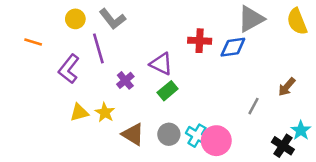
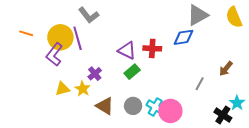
yellow circle: (75, 19) -> (60, 37), moved, size x1.6
red cross: (200, 41) -> (152, 48), moved
purple cross: (125, 80) -> (95, 74), moved

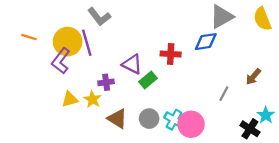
purple triangle: (127, 50) -> (132, 64), moved
purple cross: (95, 74) -> (106, 82), turned 32

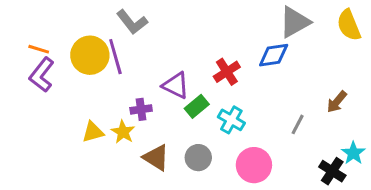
red cross: (171, 54) -> (227, 72), turned -36
purple L-shape: (61, 61) -> (42, 75), moved
cyan cross: (174, 120) -> (231, 120), moved

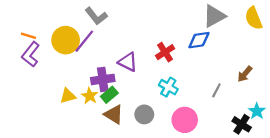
purple line: (115, 57) -> (84, 41), turned 55
green rectangle: (197, 106) -> (109, 95), moved
purple cross: (141, 109) -> (103, 79), size x1.5

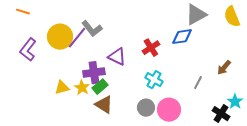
gray L-shape: (96, 16) -> (92, 29), moved
orange line: (28, 36) -> (23, 12), moved
gray circle: (144, 114) -> (146, 108), moved

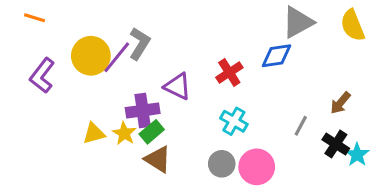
gray L-shape: (92, 29) -> (140, 44), turned -110
black cross: (221, 114) -> (336, 144), moved

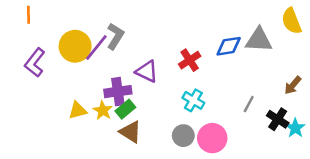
orange line: (35, 18) -> (29, 15), turned 72
gray triangle: (298, 22) -> (259, 40), moved, turned 32
brown arrow: (340, 103) -> (293, 85), moved

